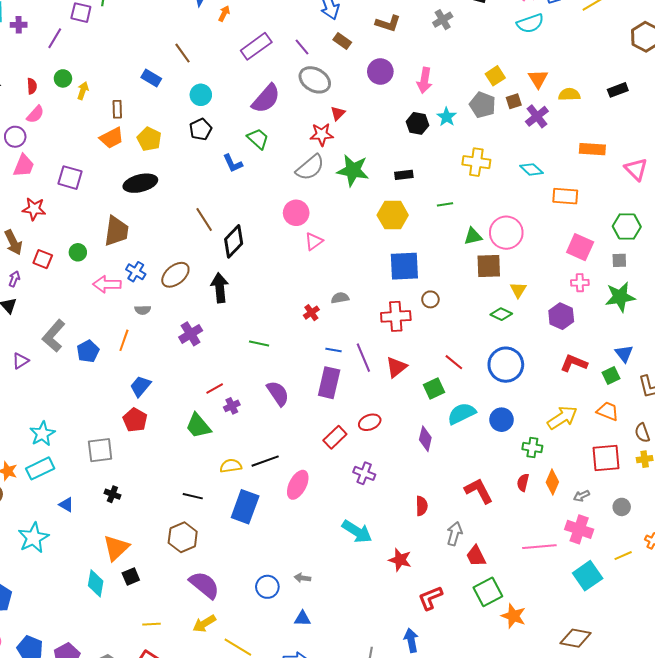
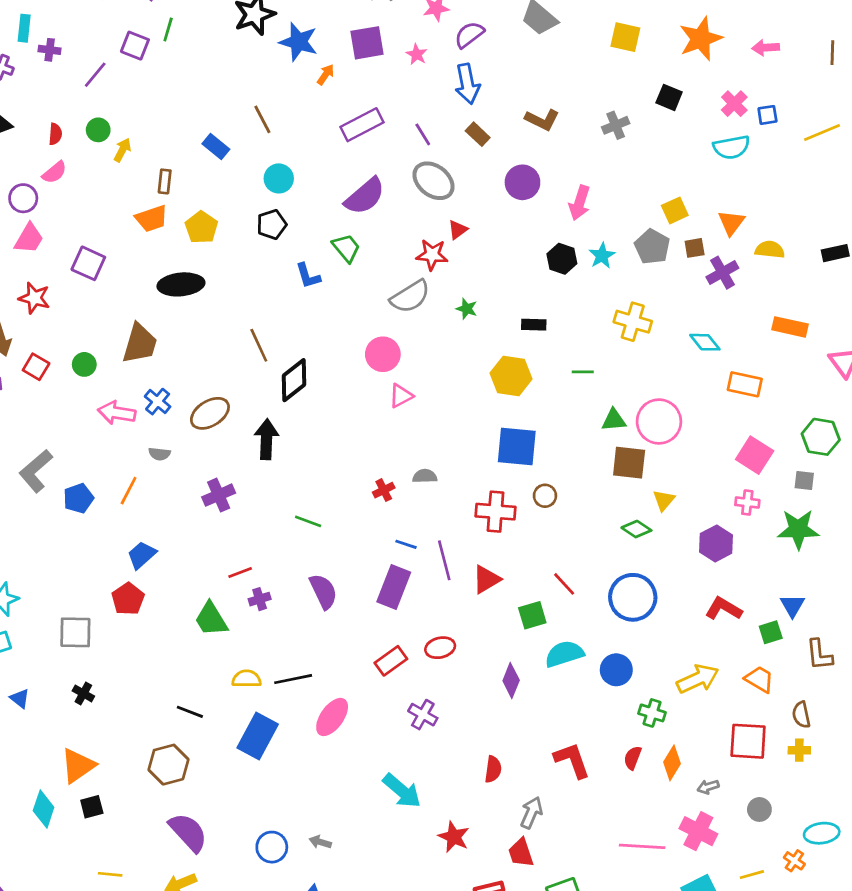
green star: (353, 170) -> (467, 309), size x0.5
red trapezoid: (476, 556) -> (521, 853), moved

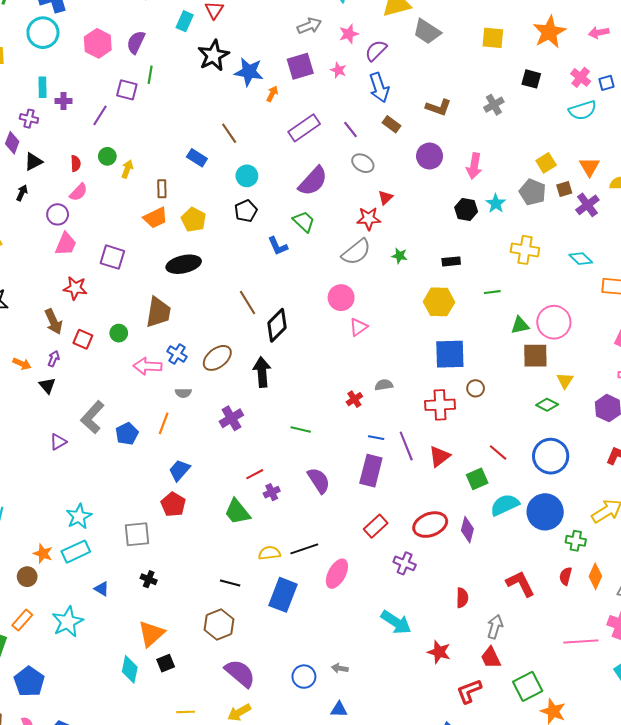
gray ellipse: (433, 181) -> (363, 163), size x0.7
red ellipse: (440, 648) -> (430, 525), moved, size x1.5
blue circle: (616, 670) -> (545, 512), size x1.5

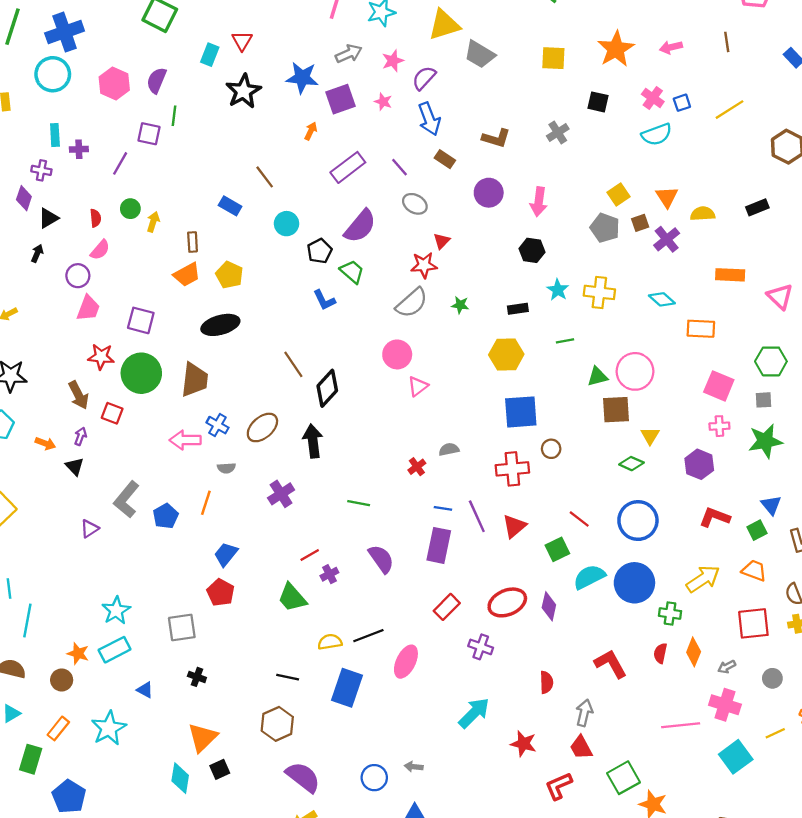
blue star: (249, 72) -> (302, 78), moved
cyan star: (496, 203) -> (558, 290), moved
black pentagon: (246, 211) -> (320, 251), moved
green circle: (119, 333) -> (141, 373), moved, size x2.0
cyan arrow: (396, 622) -> (474, 713), turned -76

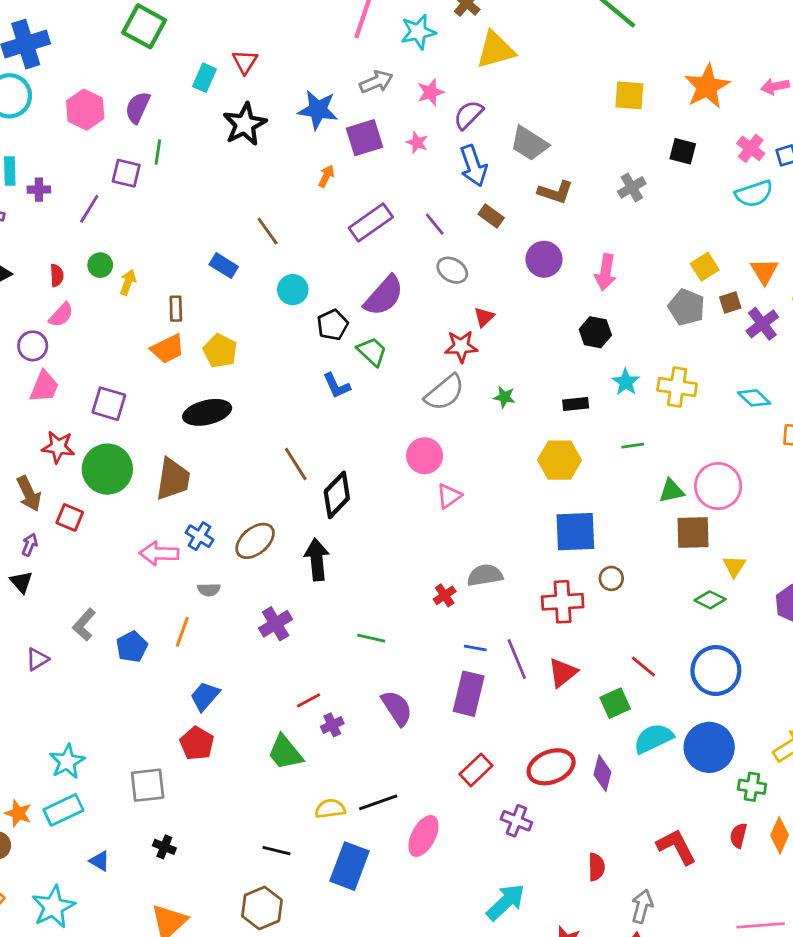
gray trapezoid: (480, 54) -> (529, 144), moved
gray semicircle: (449, 449) -> (485, 575), size x1.4
gray L-shape: (126, 499) -> (84, 625), size x0.7

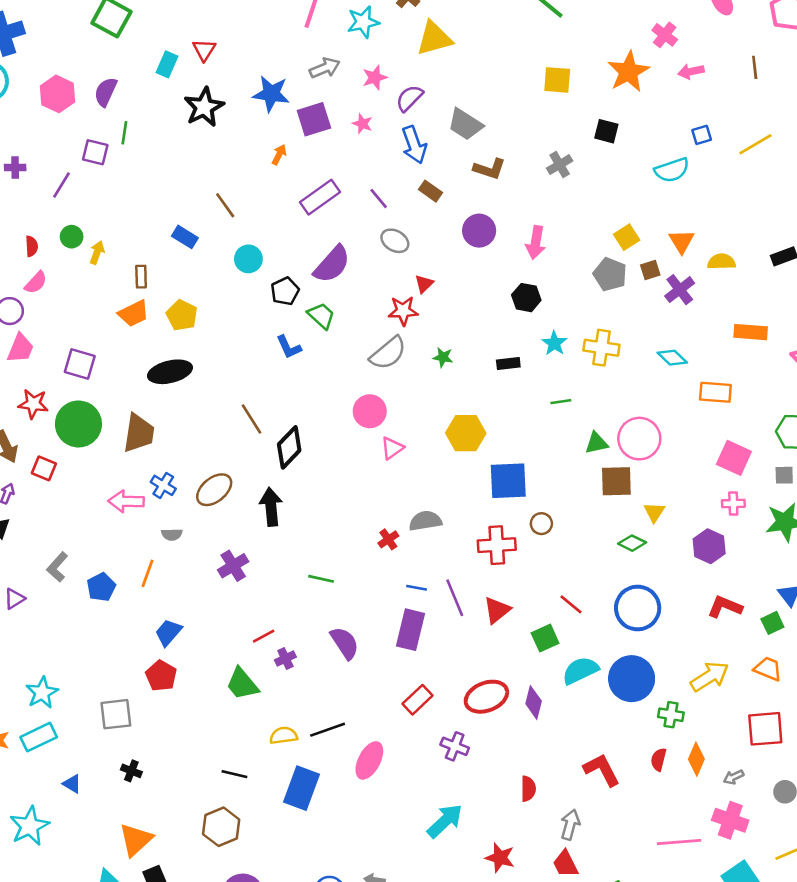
pink cross: (751, 148) -> (665, 35), moved
yellow hexagon: (560, 460) -> (466, 433), moved

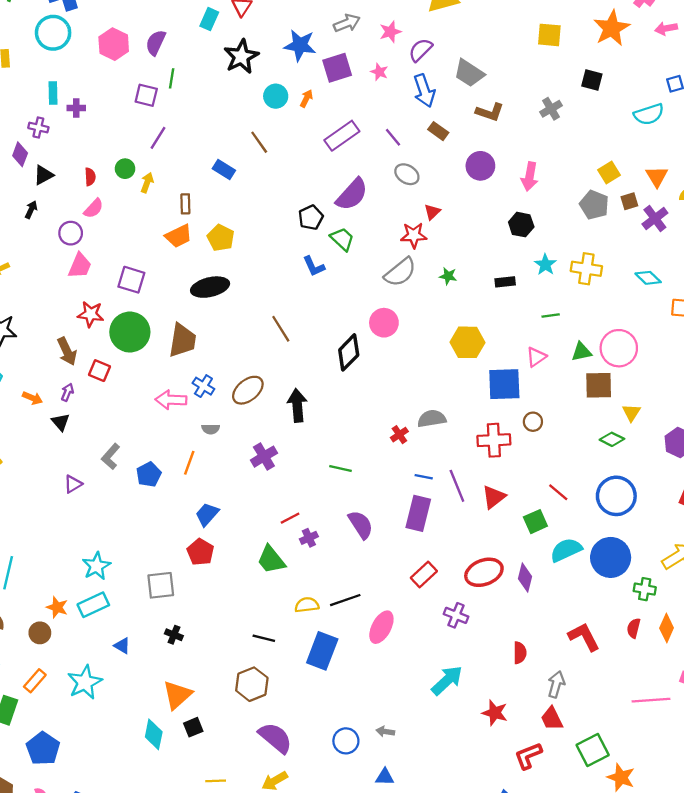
purple line: (61, 185) -> (158, 138), moved
cyan circle: (248, 259) -> (276, 96), moved
black diamond: (289, 447) -> (349, 352), moved
pink triangle: (392, 448) -> (536, 357), moved

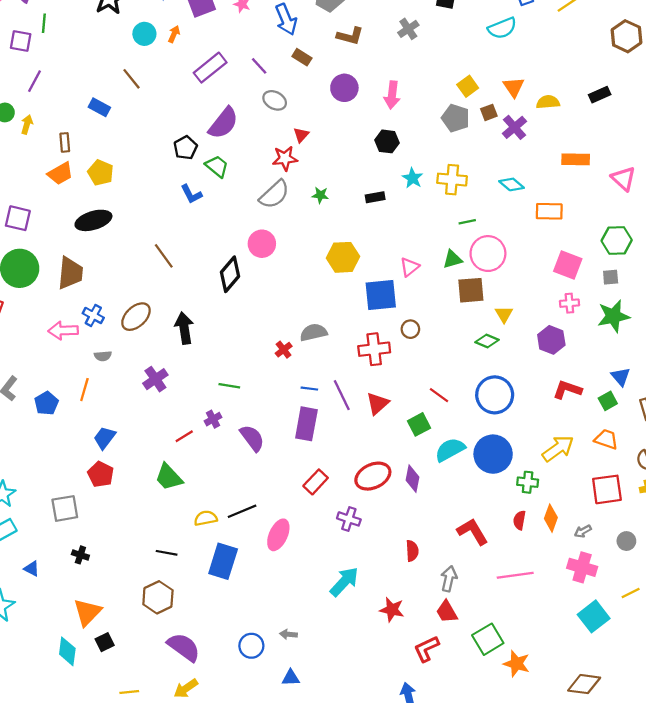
green line: (551, 315) -> (467, 222), moved
purple cross: (309, 538) -> (213, 419), moved
pink line: (651, 700) -> (515, 575), moved

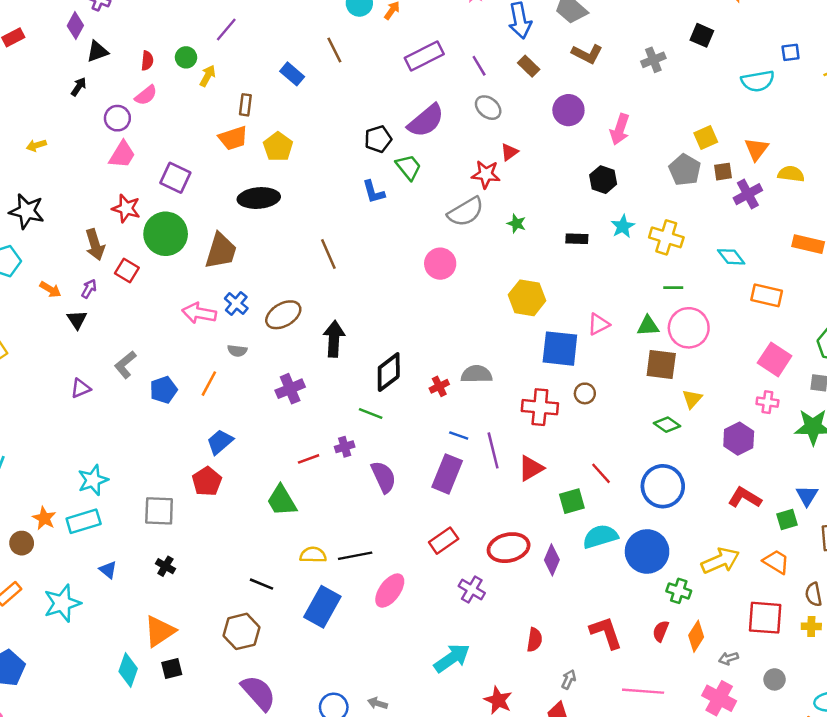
black diamond: (230, 274) -> (389, 372), moved
gray arrow: (449, 579) -> (569, 679), size x0.7

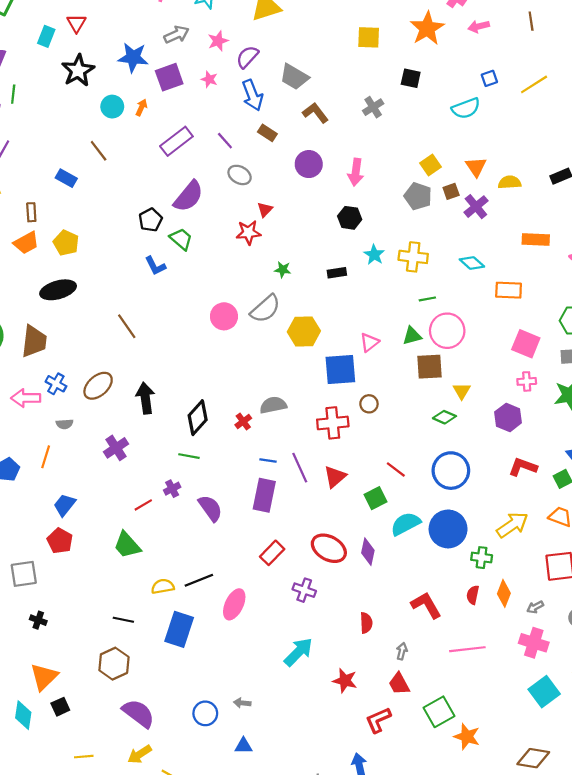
brown L-shape: (587, 54) -> (315, 113), turned -144
gray semicircle: (466, 212) -> (265, 309), moved
red ellipse: (509, 548) -> (329, 548), turned 52

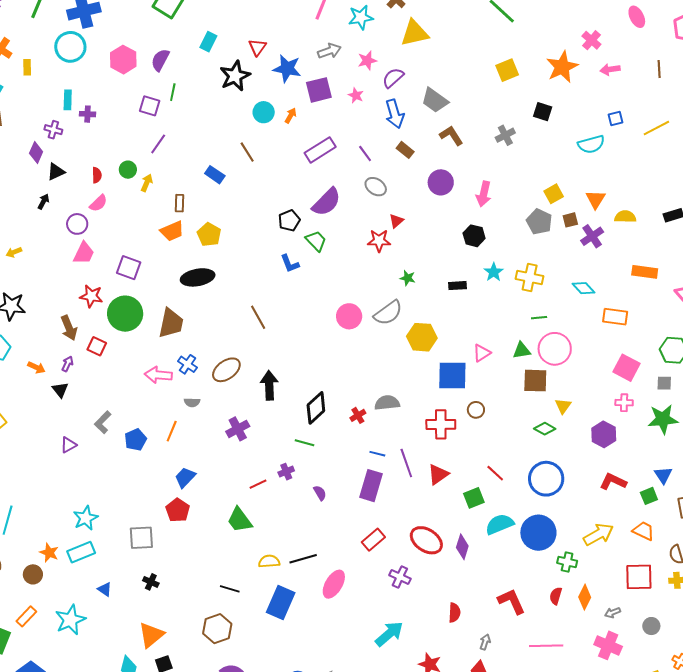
red triangle: (76, 23) -> (257, 47), moved
yellow square: (369, 37) -> (507, 70), turned -30
purple semicircle: (210, 508) -> (320, 493), size x0.6

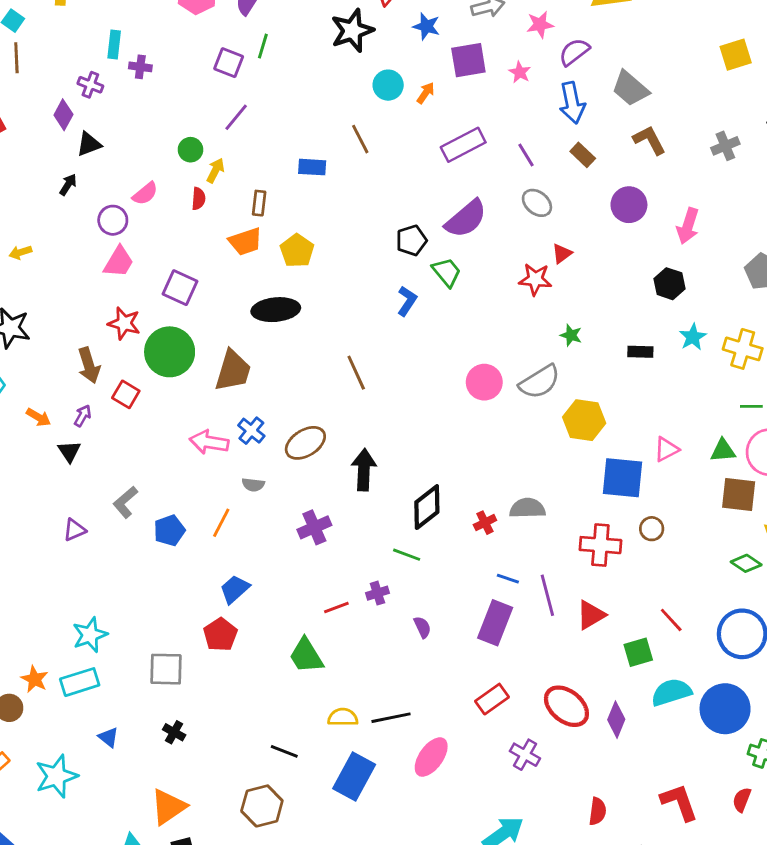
blue star: (287, 69) -> (426, 26), size x0.7
red semicircle: (97, 175) -> (199, 199), moved
blue rectangle: (215, 175) -> (312, 167), turned -36
blue L-shape: (290, 264) -> (407, 301), turned -130

